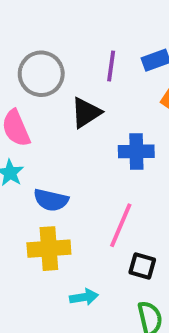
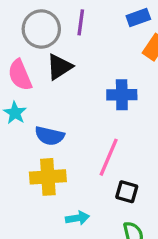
purple line: (111, 66) -> (81, 22), moved
black triangle: (86, 113) -> (59, 67), moved

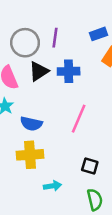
blue cross: (122, 95) -> (69, 71), moved
pink line: (109, 157) -> (79, 119), moved

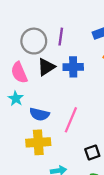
pink line: (79, 119) -> (71, 120), moved
black square: (90, 166) -> (92, 153), turned -35

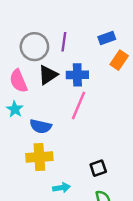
pink line: (71, 120) -> (79, 105), moved

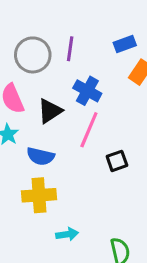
black triangle: (48, 75) -> (50, 111), moved
blue cross: (77, 75) -> (87, 91), turned 30
black square: (98, 168) -> (117, 161), moved

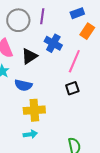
pink line: (89, 130) -> (74, 61), moved
yellow cross: (39, 195) -> (34, 110), moved
cyan arrow: (67, 234) -> (30, 134), moved

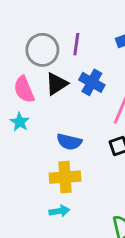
black triangle: (29, 56) -> (57, 84), moved
blue semicircle: (23, 85) -> (69, 142), moved

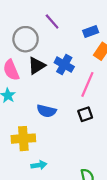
purple line: (76, 44) -> (52, 21), moved, turned -49
yellow cross: (65, 177) -> (23, 139), moved

